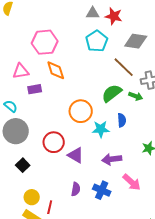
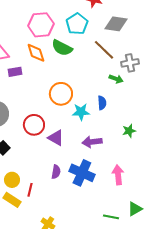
pink hexagon: (45, 42) -> (41, 25), moved
green semicircle: (112, 93) -> (62, 48), moved, turned -115
pink arrow: (132, 182) -> (118, 175), moved, turned -138
blue cross: (102, 190) -> (82, 173), size x1.4

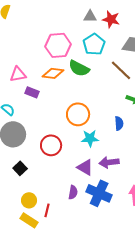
orange diamond: (36, 53) -> (53, 73), turned -65
purple rectangle: (15, 72) -> (32, 92), turned 32
cyan star: (81, 112) -> (90, 138), moved
purple triangle: (56, 138) -> (85, 167), moved

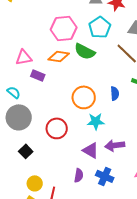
blue semicircle: (119, 123) -> (115, 93), moved
blue cross: (99, 193) -> (105, 176), size x0.7

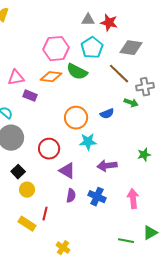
blue semicircle: (115, 93) -> (107, 114), turned 72
purple triangle: (91, 150) -> (67, 171), moved
yellow circle: (35, 183) -> (27, 190), moved

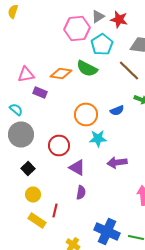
gray triangle: (88, 20) -> (98, 16), turned -32
pink hexagon: (56, 49) -> (77, 28), moved
yellow circle: (27, 190) -> (33, 194), moved
blue cross: (97, 197) -> (107, 232), moved, size x1.4

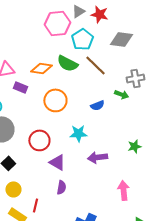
brown line: (129, 70) -> (95, 65), moved
orange circle: (86, 114) -> (55, 100), moved

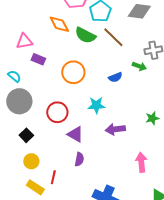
orange diamond: (41, 68) -> (59, 24), moved, turned 55

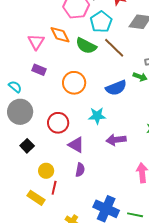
pink triangle: (24, 41) -> (36, 42), moved, turned -48
blue semicircle: (115, 77) -> (116, 88), size x1.5
yellow circle: (31, 161) -> (46, 171), moved

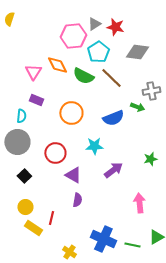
cyan semicircle: (15, 87) -> (21, 116), moved, turned 56
purple arrow: (116, 140) -> (113, 170), turned 150
yellow circle: (46, 171) -> (25, 207), moved

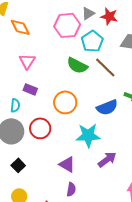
orange diamond: (57, 65) -> (20, 27), moved
cyan star: (94, 146) -> (88, 135), size x1.4
red circle: (55, 153) -> (40, 128), moved

